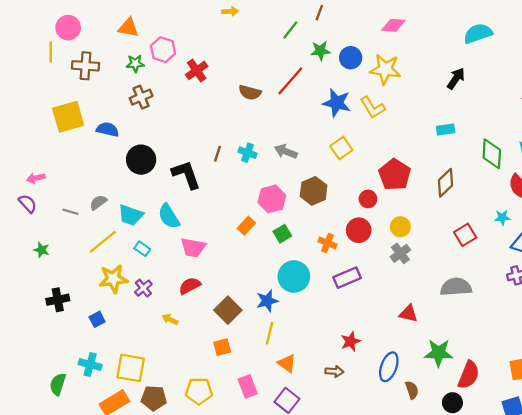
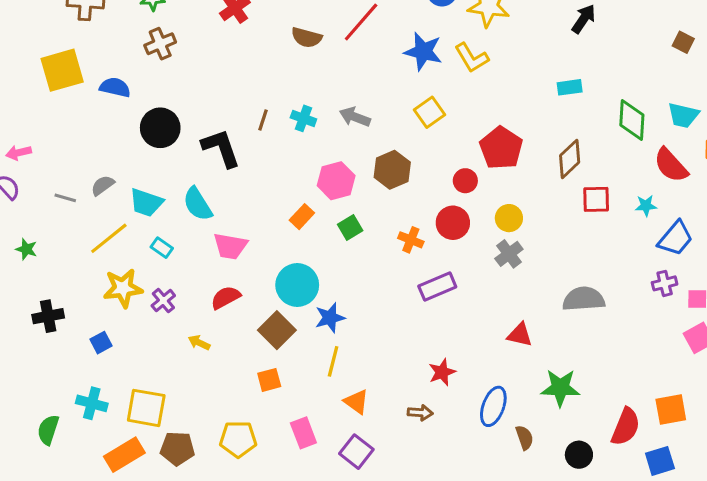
red square: (465, 235) -> (596, 199), moved, turned 30
cyan circle: (294, 277) -> (297, 285), moved
red semicircle: (469, 375) -> (626, 427), moved

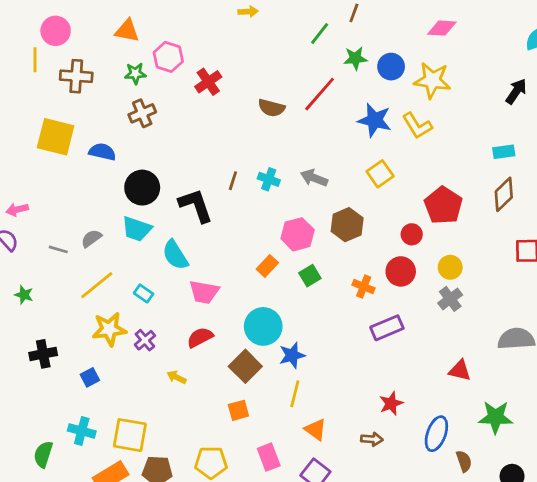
yellow square: (62, 70) -> (56, 137), turned 30
brown diamond: (570, 159) -> (504, 194), moved
cyan trapezoid: (146, 203) -> (137, 229), moved

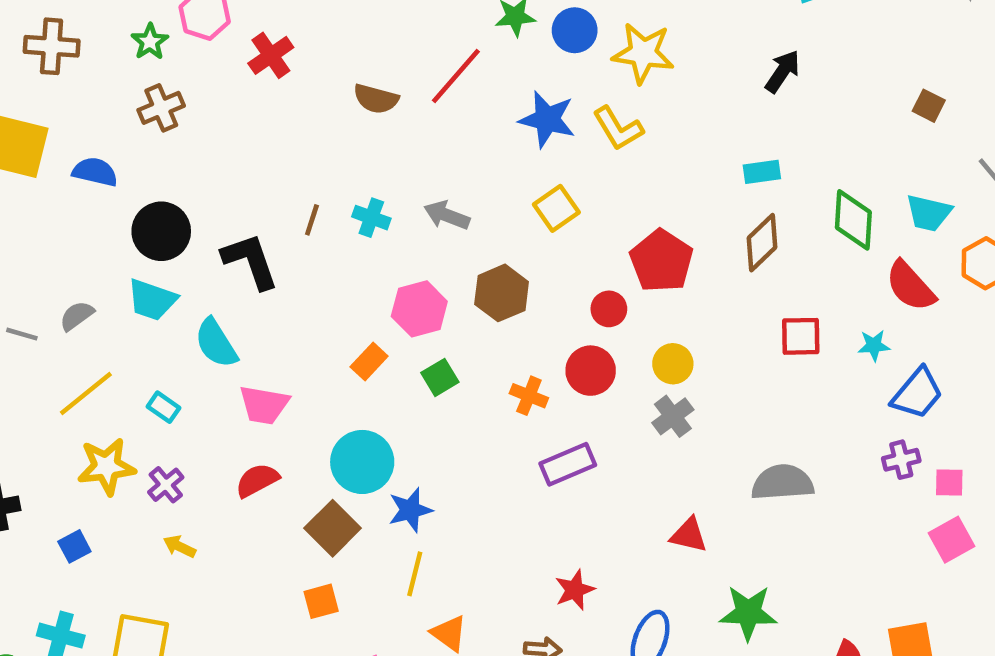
green star: (135, 73) -> (150, 42), turned -30
yellow arrow: (177, 377) -> (179, 546), moved

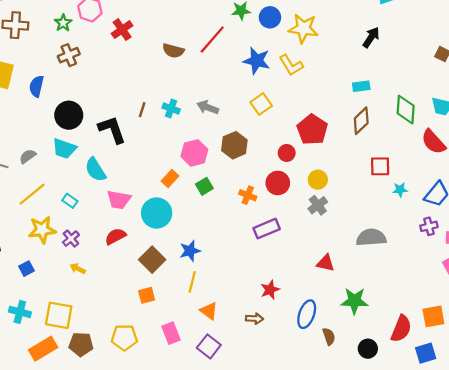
blue semicircle: (95, 172) -> (37, 86), turned -90
cyan star: (874, 345) -> (400, 190), moved
cyan circle: (362, 462) -> (157, 213), moved

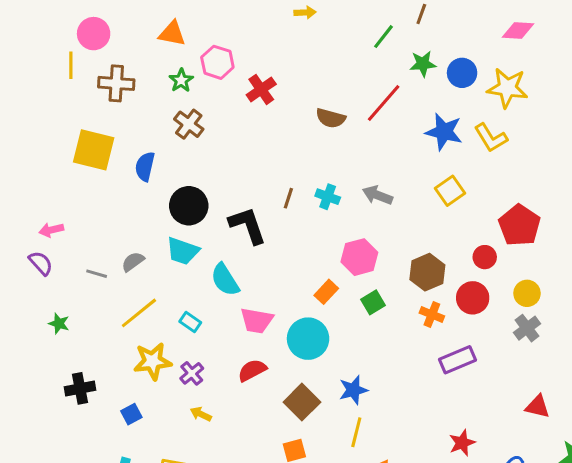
brown cross: (69, 55) -> (189, 124), turned -30
brown hexagon: (234, 145) -> (427, 272), moved

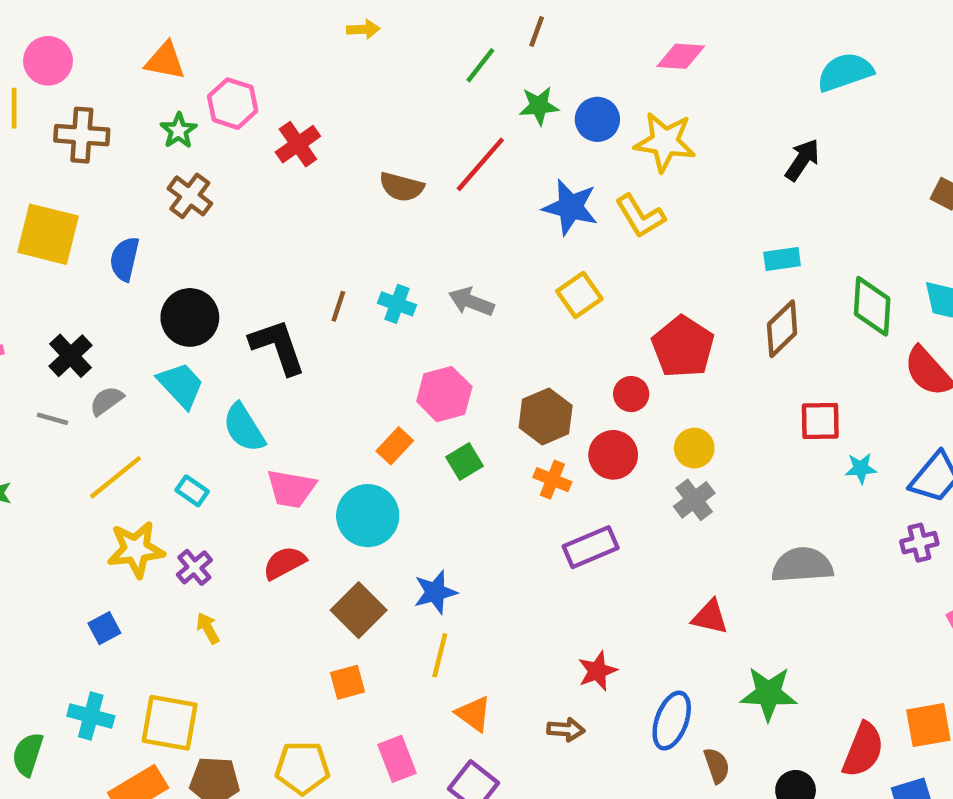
cyan trapezoid: (183, 251) -> (181, 385), turned -152
black cross: (80, 388) -> (71, 356), moved, turned -32
yellow arrow: (201, 414) -> (208, 628), turned 35

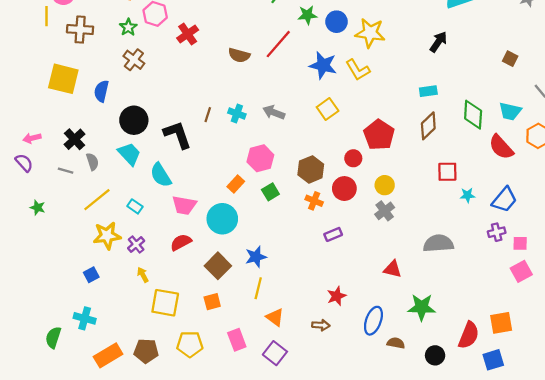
gray semicircle: (107, 401) -> (92, 162), turned 108
purple rectangle: (591, 547) -> (333, 234), size x0.7
yellow square: (170, 723) -> (165, 303), moved
brown semicircle: (717, 766) -> (396, 343), turned -60

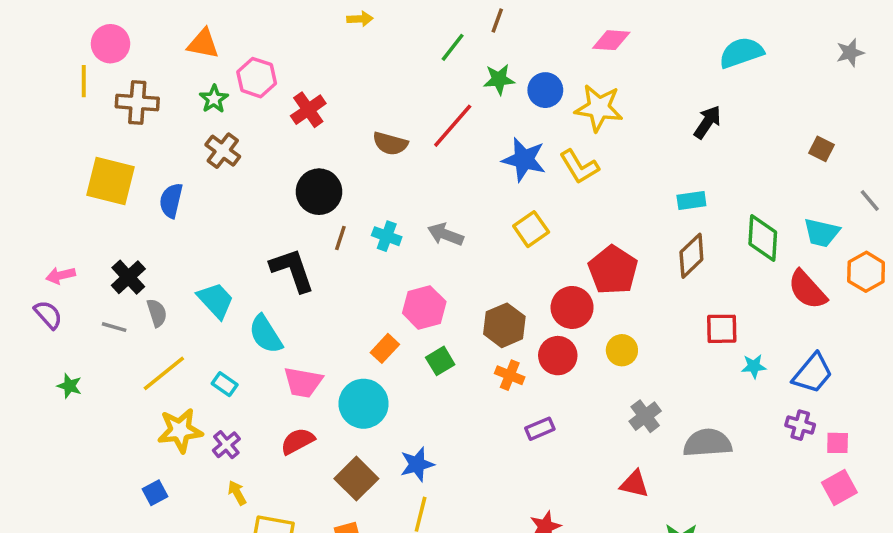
black circle: (134, 120) -> (319, 192), moved
red circle: (353, 158) -> (572, 307), size x1.5
gray cross: (385, 211) -> (645, 416), moved
purple cross: (497, 232) -> (800, 425), turned 30

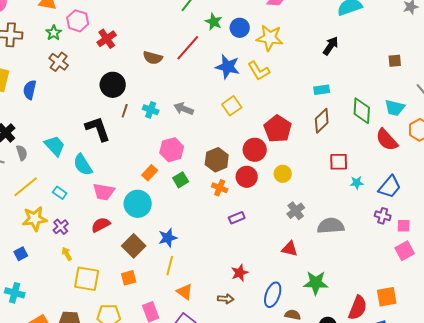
green star: (499, 79) -> (214, 22), turned 30
brown square: (822, 149) -> (395, 61), turned -32

